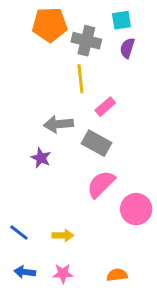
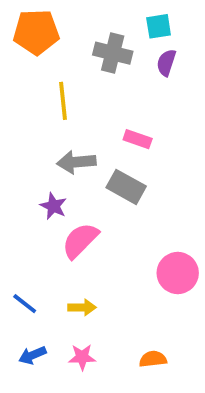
orange pentagon: (50, 25) -> (36, 32), moved
yellow line: (80, 79) -> (63, 101), moved
pink rectangle: (105, 107) -> (138, 139), turned 60
pink semicircle: (101, 184) -> (80, 240), moved
blue arrow: (25, 272) -> (32, 355), turned -30

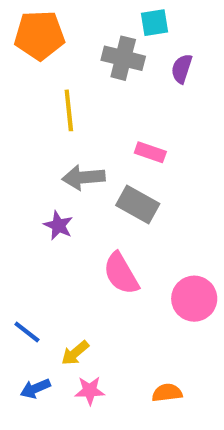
cyan square: (159, 26) -> (155, 23), moved
pink semicircle: (80, 240) -> (121, 274), moved, turned -75
yellow arrow: (82, 307) -> (75, 353), moved, turned 140

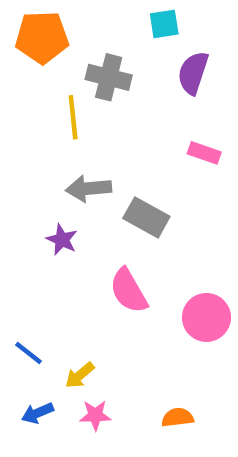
gray cross: (123, 58) -> (109, 77), moved
purple semicircle: (182, 69) -> (193, 73), size x1.4
pink rectangle: (150, 152) -> (204, 153), moved

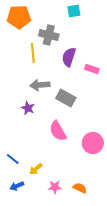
purple semicircle: (193, 73) -> (69, 57), moved
pink star: (95, 415) -> (55, 187), moved
orange semicircle: (178, 417) -> (80, 188), turned 32

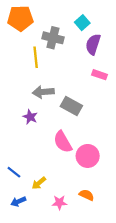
cyan square: (74, 11) -> (82, 23), moved, turned -32
purple semicircle: (69, 57) -> (93, 44), moved
pink circle: (93, 143) -> (88, 156), moved
orange semicircle: (80, 188) -> (87, 195), moved

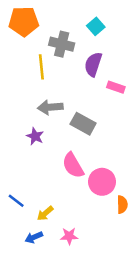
purple semicircle: (93, 44) -> (93, 64), moved
orange semicircle: (87, 195) -> (122, 205), moved, turned 64
blue arrow: (18, 201) -> (34, 237), moved

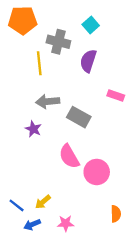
pink rectangle: (116, 87) -> (116, 96), moved
blue line: (16, 201) -> (17, 205), moved
orange semicircle: (122, 205) -> (116, 214), moved

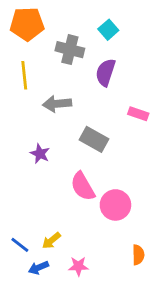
yellow line: (39, 63) -> (24, 75), moved
gray arrow: (48, 101) -> (57, 104), moved

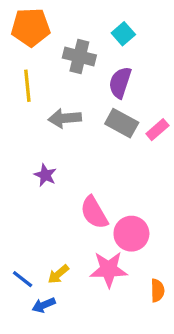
pink rectangle: (138, 114) -> (157, 130), turned -60
gray rectangle: (94, 139) -> (122, 123), moved
pink star: (78, 266) -> (109, 269), moved, size x1.6

